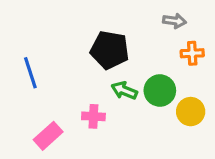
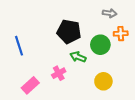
green circle: (160, 90) -> (100, 45), moved
yellow circle: (191, 112) -> (103, 81), moved
pink cross: (93, 116) -> (59, 73), turned -32

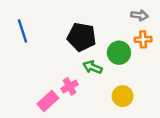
gray arrow: (110, 13) -> (139, 15), moved
blue line: (19, 46) -> (23, 31), moved
pink rectangle: (30, 85) -> (48, 101), moved

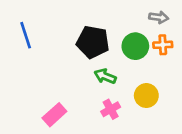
green circle: (119, 53) -> (135, 46), moved
pink cross: (70, 86) -> (111, 109), moved
yellow circle: (123, 96) -> (146, 96), moved

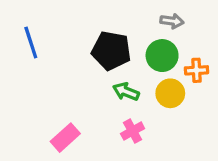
gray arrow: (159, 17) -> (172, 21), moved
orange cross: (163, 45) -> (197, 70), moved
yellow circle: (146, 96) -> (170, 93), moved

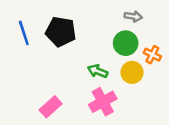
black pentagon: (111, 51) -> (61, 32), moved
orange cross: (197, 70) -> (152, 55), turned 30
pink cross: (133, 131) -> (103, 102), size x1.5

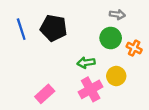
green arrow: (98, 71) -> (86, 63), turned -30
yellow circle: (132, 72) -> (116, 76), moved

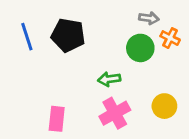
orange cross: (134, 48) -> (170, 38), moved
yellow circle: (116, 76) -> (164, 106), moved
pink rectangle: (45, 94) -> (57, 119), turned -42

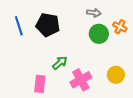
gray arrow: (149, 18) -> (94, 13), moved
green arrow: (109, 79) -> (60, 63), moved, turned 147

